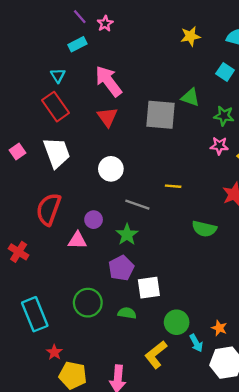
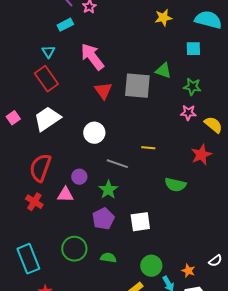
cyan square: (225, 72) -> (193, 49), turned -35
red triangle: (107, 117) -> (103, 91), moved
white trapezoid: (57, 153) -> (47, 119), turned -104
red cross: (19, 252) -> (34, 202), moved
white square: (149, 288) -> (140, 222), moved

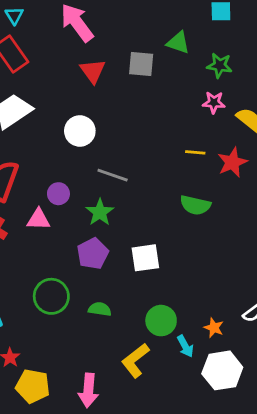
gray square: (137, 86) -> (141, 64), size x0.7
yellow line: (148, 148) -> (195, 152), moved

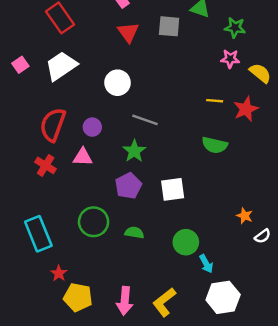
purple circle: (58, 194) -> (92, 127), moved
orange star: (214, 328) -> (245, 216), moved
yellow L-shape: (135, 360) -> (164, 302), moved
white hexagon: (222, 370) -> (223, 297), moved

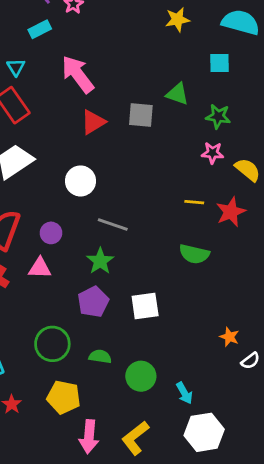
red triangle: (128, 32) -> (93, 122), turned 35
green circle: (186, 242) -> (141, 376), moved
yellow pentagon: (78, 297) -> (64, 397), moved

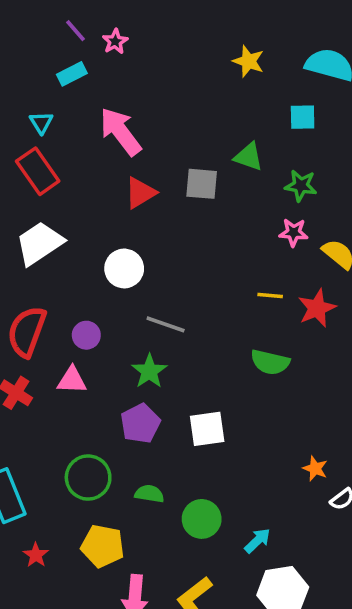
yellow star: (177, 19) -> (248, 61), turned 30
cyan arrow: (184, 393) -> (257, 541), turned -105

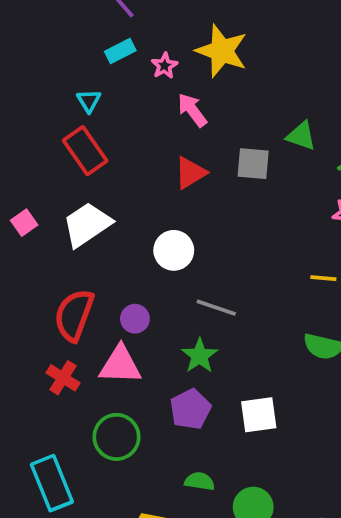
pink star: (115, 41) -> (165, 66), moved
yellow star: (248, 61) -> (222, 51), moved, size x1.6
pink arrow: (121, 132) -> (192, 110), moved, size x0.7
pink triangle: (72, 380) -> (120, 365), size x1.4
green circle: (88, 478) -> (116, 437), moved

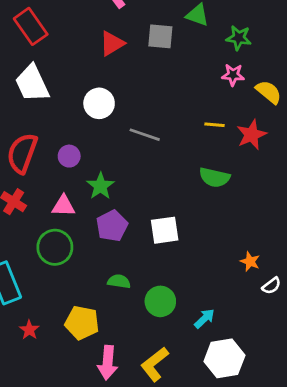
white trapezoid: (87, 225) -> (32, 83), turned -81
gray line: (216, 308) -> (145, 135), moved
green star: (200, 356) -> (100, 186), moved
pink triangle: (120, 365) -> (63, 206), moved, size x0.7

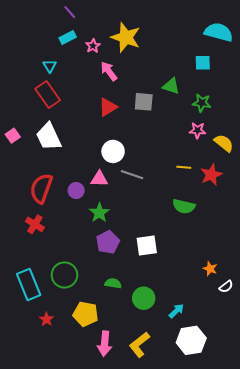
white circle: (99, 103) -> (113, 151), moved
pink triangle: (63, 206) -> (99, 179), moved
green circle: (55, 247) -> (64, 275), moved

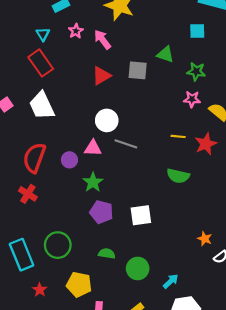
pink star: (93, 46) -> (76, 31), moved
purple pentagon: (108, 242) -> (101, 212), turned -30

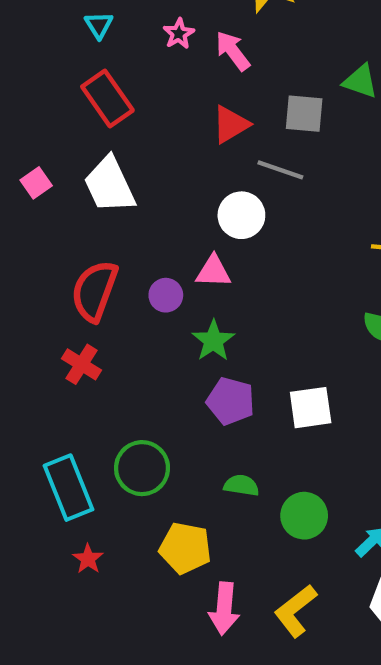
cyan triangle: (43, 34) -> (99, 25), moved
gray line: (126, 144) -> (280, 170), moved
red star: (40, 290) -> (88, 559), moved

